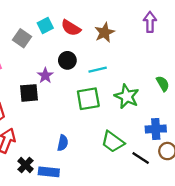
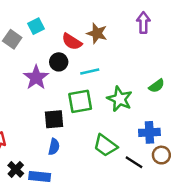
red semicircle: (71, 28) -> (72, 42), moved
brown star: (105, 32) -> (97, 33), turned -30
purple star: (45, 75) -> (36, 77), size x1.5
green semicircle: (163, 84) -> (157, 86), turned 84
black square: (29, 93) -> (54, 119), moved

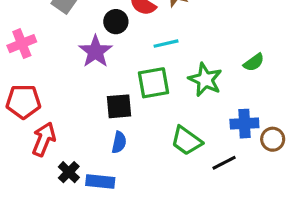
black circle: (59, 62) -> (116, 22), moved
brown circle: (161, 155) -> (273, 139), moved
black line: (134, 162) -> (224, 163), turned -60

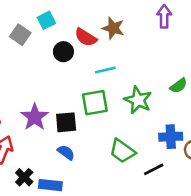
purple star: (95, 51) -> (35, 117), moved
blue semicircle: (119, 142) -> (66, 152), turned -66

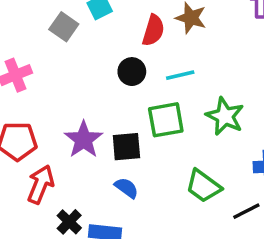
red semicircle: (86, 37) -> (153, 30), turned -105
black circle: (63, 52) -> (132, 72), moved

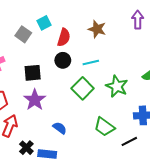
red semicircle: (153, 30) -> (64, 37), moved
green square: (166, 120) -> (83, 88), turned -35
black square: (126, 147) -> (33, 73), moved

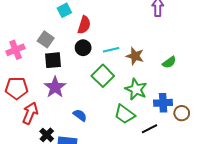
brown star: (97, 29) -> (135, 56), moved
gray square: (23, 34) -> (46, 39), moved
green star: (117, 86) -> (136, 89), moved

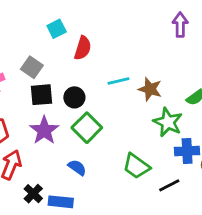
black circle: (83, 48) -> (74, 97), moved
green square: (103, 76) -> (87, 128), moved
green star: (136, 89) -> (168, 122), moved

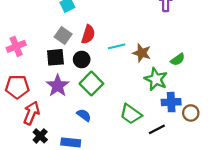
red semicircle: (83, 48) -> (88, 34), moved
gray square: (32, 67) -> (63, 35), moved
black cross: (33, 194) -> (40, 136), moved

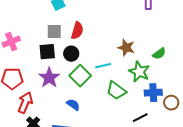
gray square: (63, 35) -> (54, 32), turned -35
cyan line: (117, 46) -> (103, 66), moved
green trapezoid: (131, 114) -> (116, 91), moved

